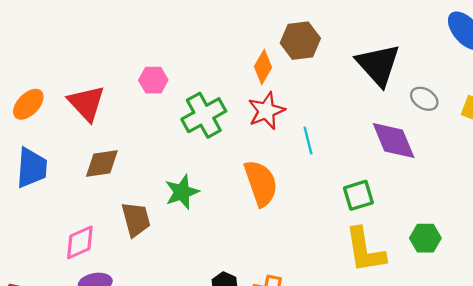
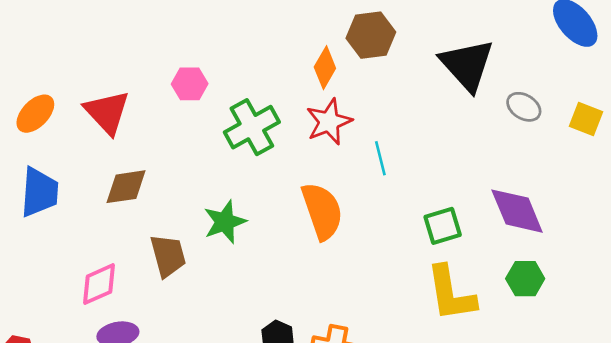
purple diamond: (394, 140) -> (517, 211), moved

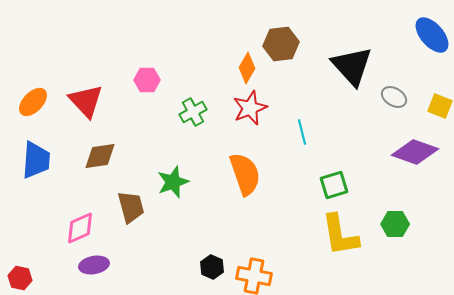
green cross: (252, 127) -> (193, 112), size x0.7
cyan line: (380, 158) -> (302, 132), moved
purple diamond: (517, 211) -> (415, 152), moved, turned -48

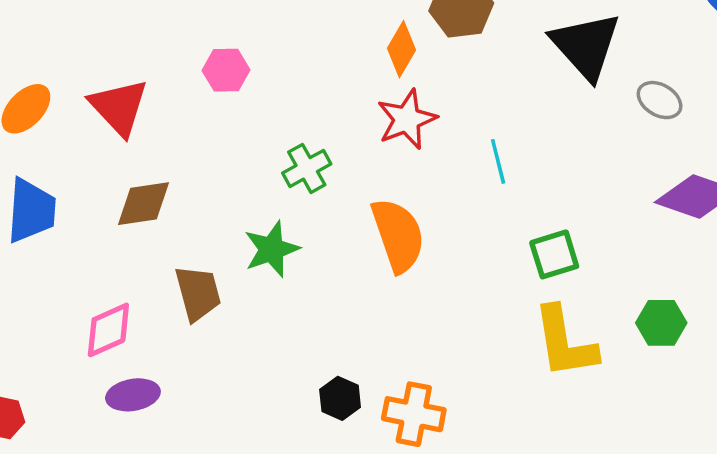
green cross: (193, 112) -> (307, 168), moved

